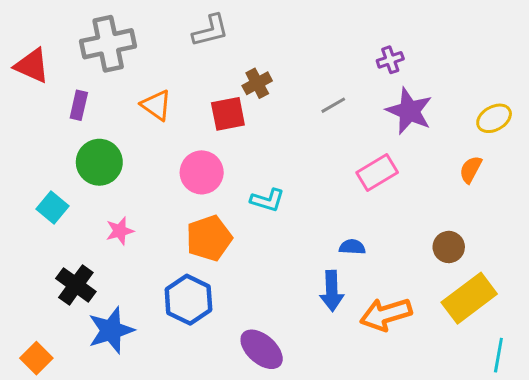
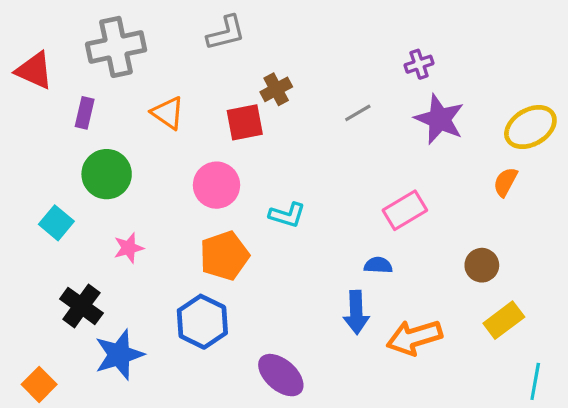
yellow ellipse: (494, 118) -> (530, 127), size x1.4
pink rectangle: (377, 172) -> (405, 210), moved
yellow rectangle: (469, 298) -> (504, 320), size x0.7

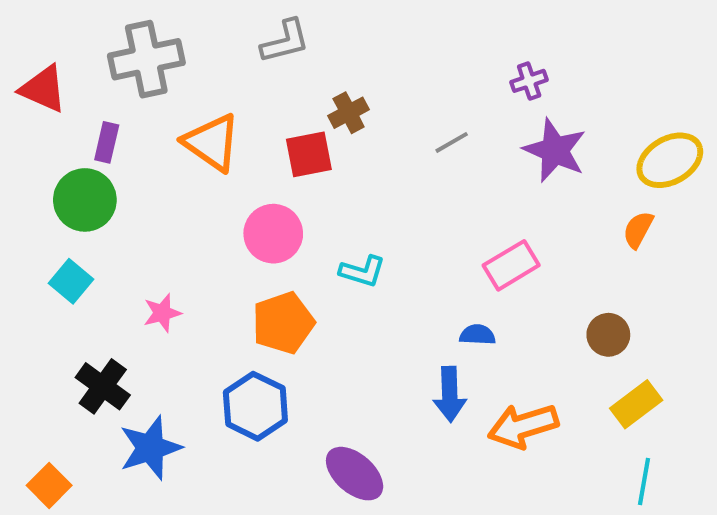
orange triangle: (168, 113) -> (212, 142), size x1.4
green circle: (107, 174) -> (85, 200), moved
cyan line: (535, 381) -> (644, 482), moved

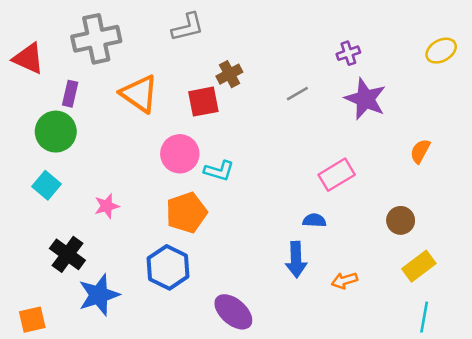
yellow ellipse: (670, 160) -> (441, 51), moved, size x0.7
cyan L-shape: (362, 271) -> (219, 171), moved
orange arrow: (523, 426) -> (344, 280), size x0.6
orange square: (49, 485) -> (32, 320), turned 32

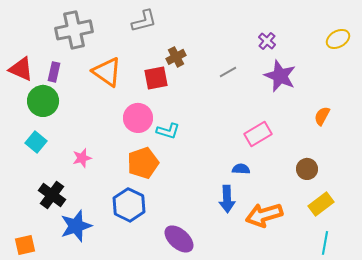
purple cross: (348, 53) -> (267, 41), turned -30
red triangle: (28, 58) -> (21, 69), moved
orange arrow: (344, 280) -> (264, 215), size x1.8

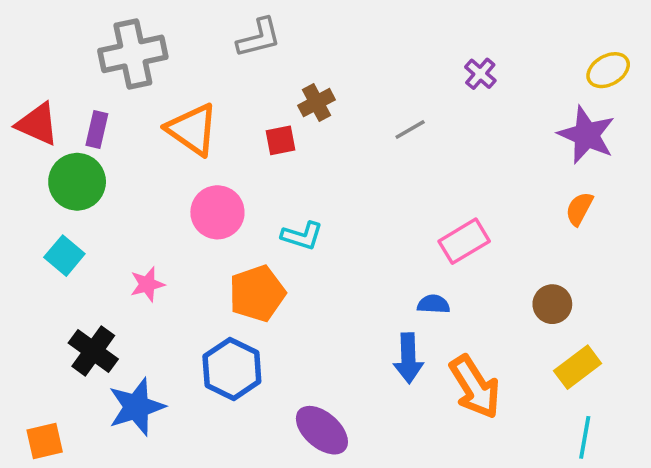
purple star: (280, 76) -> (587, 135), moved
red square: (156, 78) -> (280, 140), size x0.7
pink circle: (138, 118) -> (217, 212), moved
orange arrow: (264, 215) -> (475, 387), turned -105

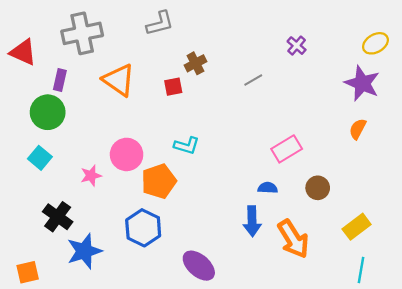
red triangle: (37, 124) -> (23, 52), moved
pink circle: (217, 212) -> (127, 154), moved
brown circle: (552, 304) -> (318, 188), moved

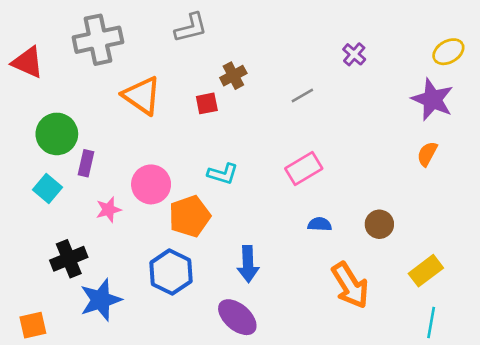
purple rectangle: (60, 80) -> (86, 163), moved
pink rectangle: (287, 149) -> (304, 168), moved
black cross: (58, 217) -> (69, 259), turned 32
blue arrow: (252, 221) -> (248, 264), moved

